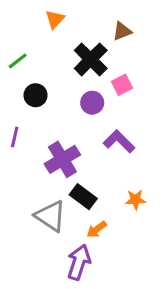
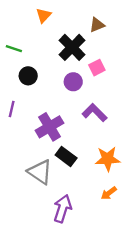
green line: (18, 61) -> (14, 49), turned 56
orange star: (135, 200) -> (108, 159), size x1.5
orange arrow: (97, 229) -> (109, 193), moved

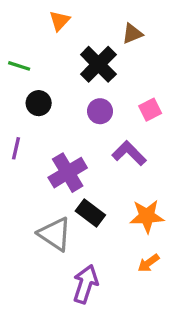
pink square: (97, 68) -> (150, 110), moved

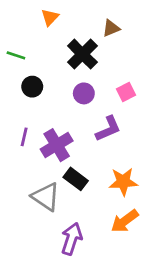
purple line: (16, 148) -> (24, 137), moved
purple L-shape: (129, 153) -> (108, 129), turned 112
orange arrow: (148, 263) -> (125, 221), size x1.5

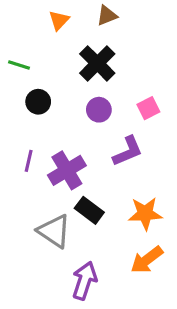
brown triangle: (111, 28) -> (107, 15), moved

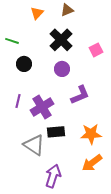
pink square: (148, 108) -> (96, 50), moved
black rectangle: (89, 210) -> (56, 132), turned -42

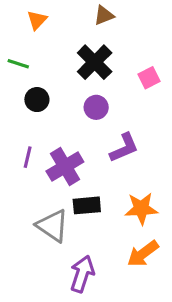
orange triangle: (37, 13) -> (37, 20), moved

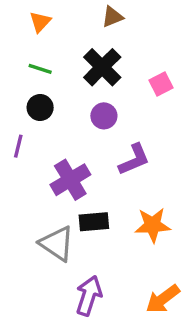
green line: (18, 64) -> (40, 69), moved
purple line: (28, 157) -> (18, 146), moved
orange arrow: (143, 254) -> (163, 299), moved

